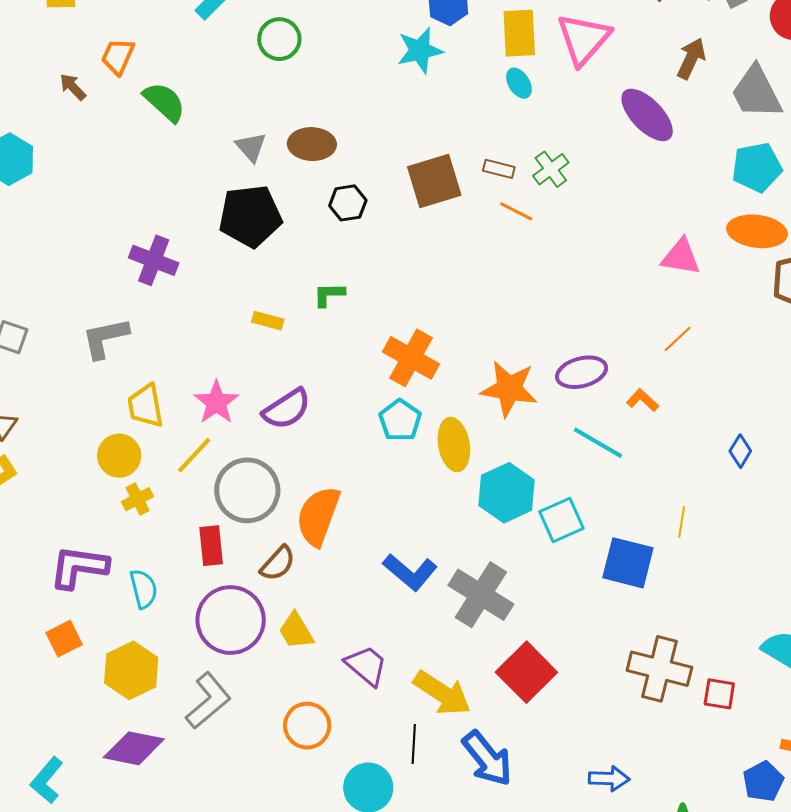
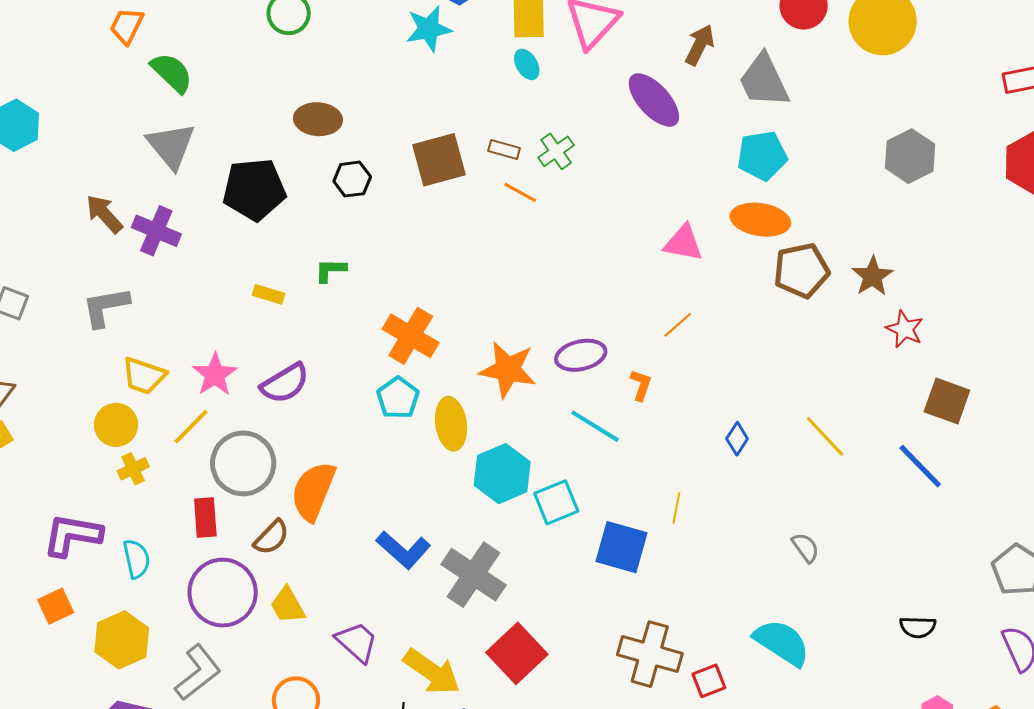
brown arrow: (73, 87) -> (104, 214), moved, size x1.4
gray triangle: (251, 147) -> (171, 146), moved, size x1.6
orange L-shape: (643, 400) -> (641, 385), turned 64
yellow trapezoid: (145, 406) -> (144, 376), turned -63
red square: (719, 694) -> (709, 681), turned -32

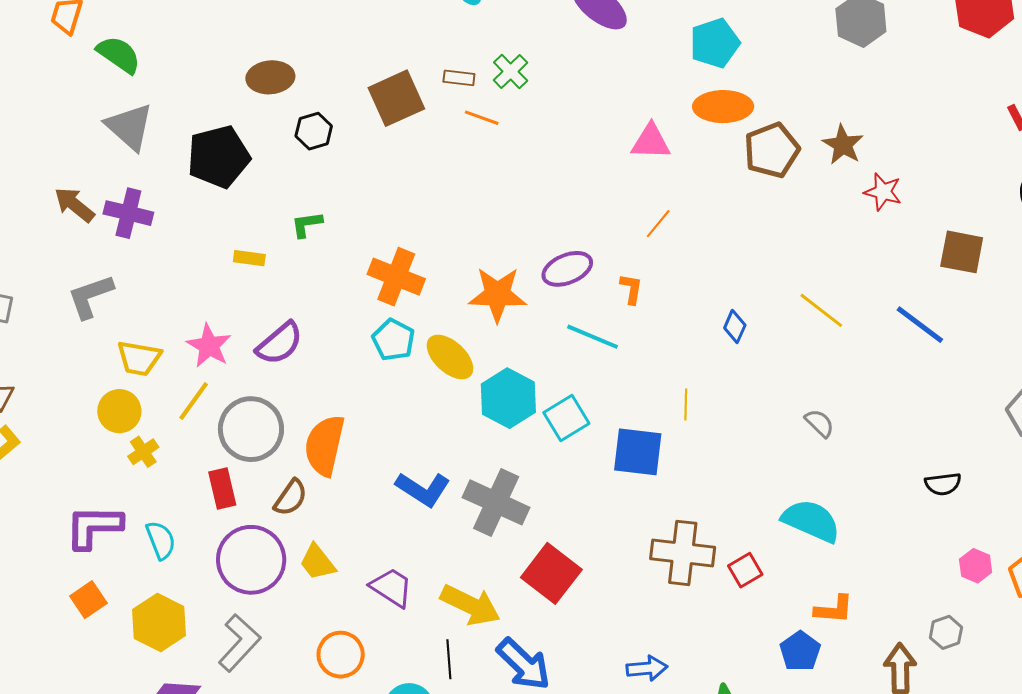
brown square: (947, 401) -> (962, 252), moved
yellow ellipse: (451, 424) -> (450, 357), turned -30

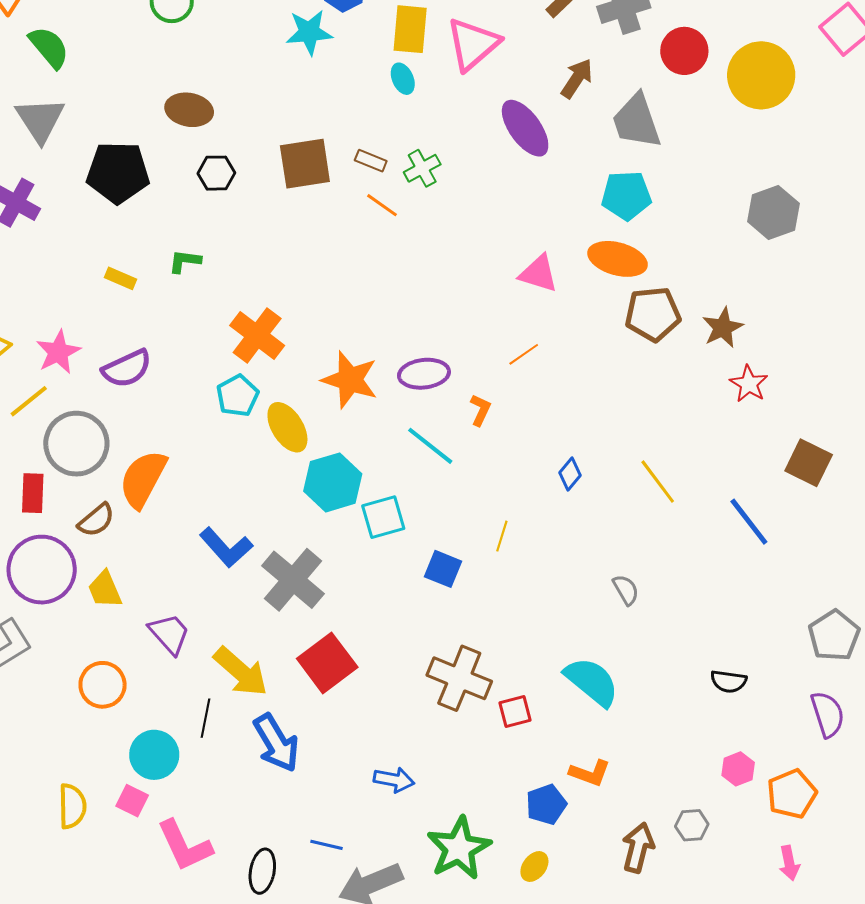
blue square: (638, 452) -> (443, 569), size x0.7

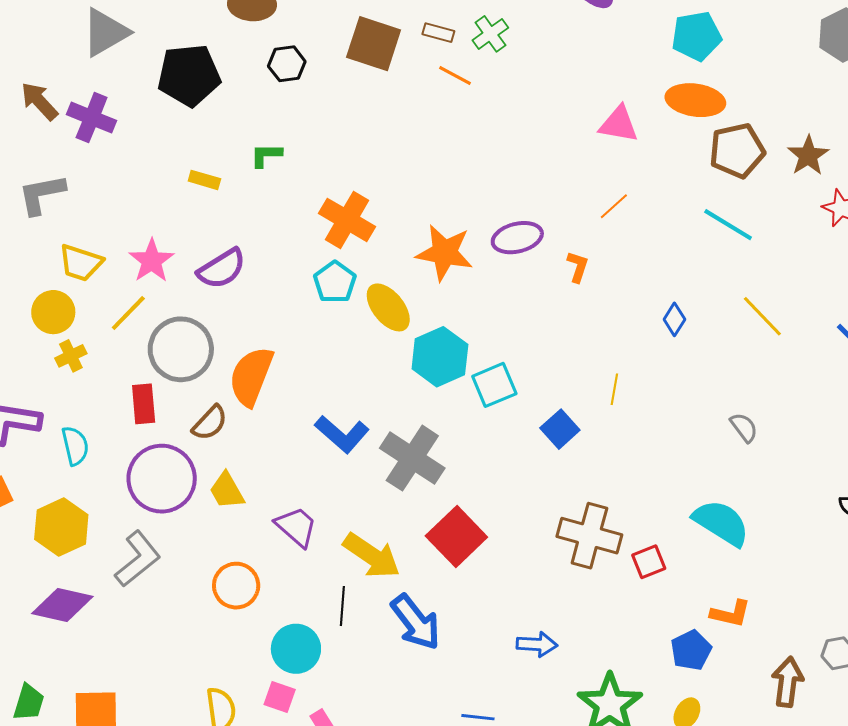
gray triangle: (40, 120) -> (105, 32), turned 40
brown square: (305, 164) -> (374, 44), turned 34
cyan line: (430, 446) -> (728, 225), moved
blue square: (443, 569) -> (560, 429), turned 33

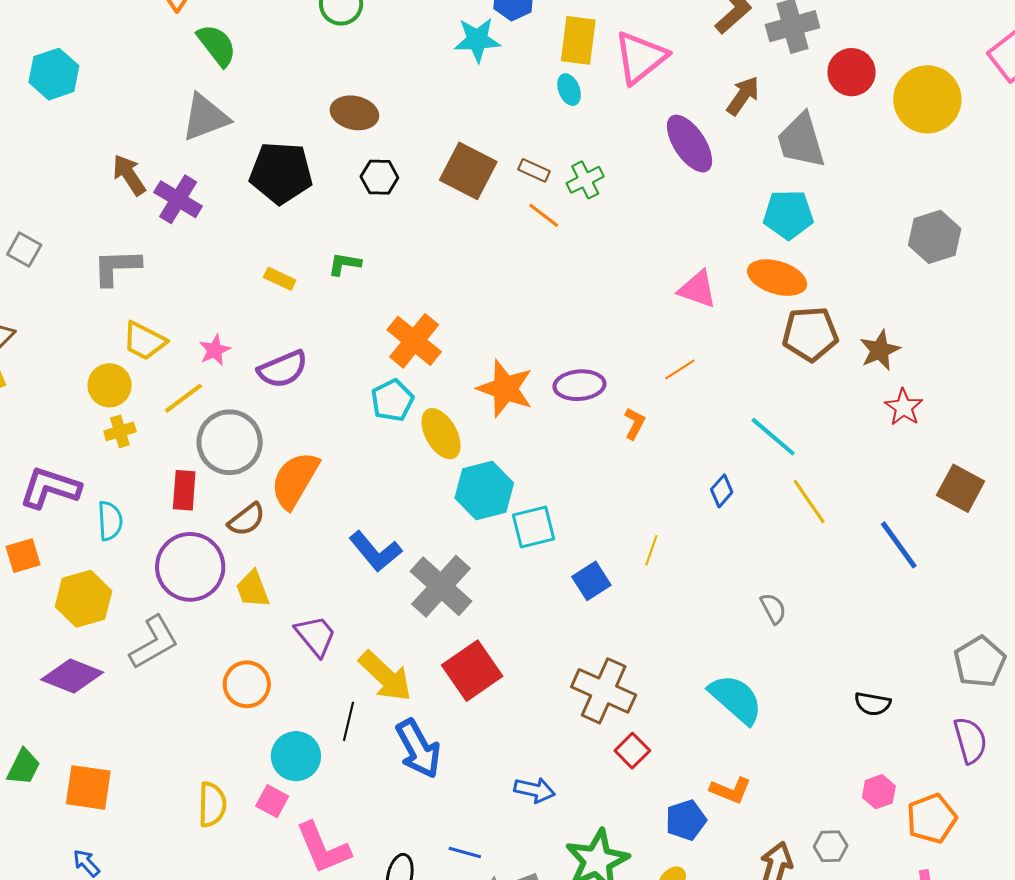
cyan line: (728, 225) -> (773, 437), moved
pink star: (152, 261) -> (215, 350), size x0.7
red square: (649, 562) -> (632, 751), moved, turned -32

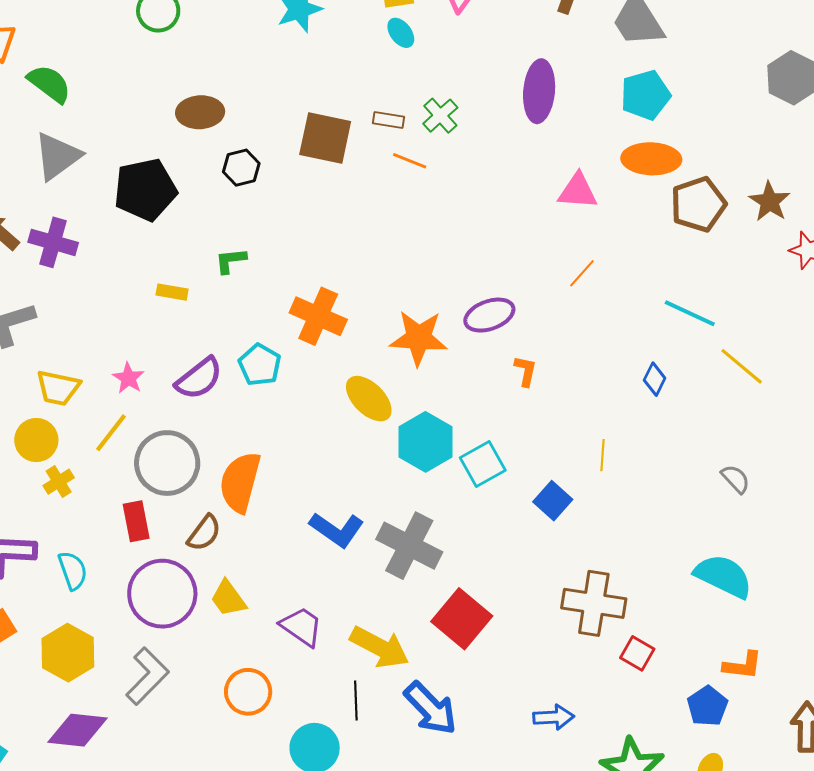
purple ellipse: (690, 144) -> (539, 91), moved, turned 54
cyan pentagon: (392, 400) -> (260, 365), moved
orange L-shape: (635, 424) -> (526, 371), moved

